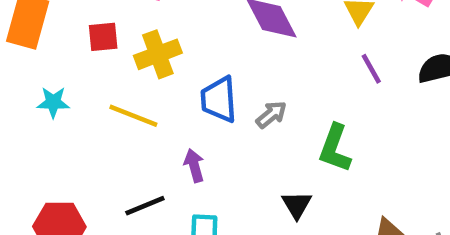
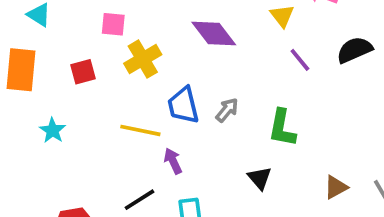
yellow cross: (158, 54) -> (143, 59), moved
cyan star: (53, 102) -> (53, 130), turned -30
yellow line: (133, 116) -> (140, 130), moved

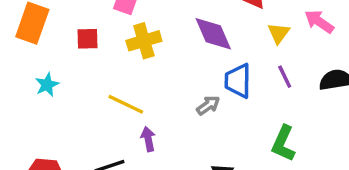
blue trapezoid: (183, 105) -> (238, 81), moved
green L-shape: (282, 128) -> (283, 143), moved

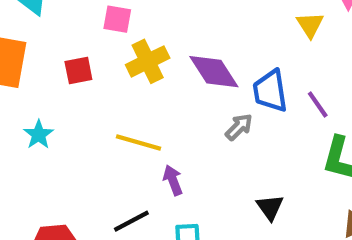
purple diamond: (213, 34) -> (214, 72), moved
purple line: (285, 77) -> (318, 105), moved

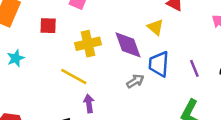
yellow triangle: (310, 25) -> (155, 27), moved, turned -30
yellow cross: (148, 61) -> (88, 44), moved
purple line: (318, 105) -> (194, 68), moved

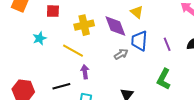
cyan star: (16, 58) -> (40, 38), moved

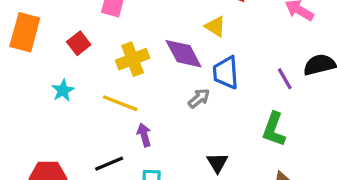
red square: (53, 11) -> (79, 43), turned -32
purple line: (167, 44) -> (285, 79), moved

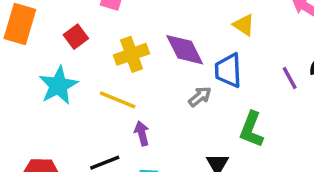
yellow triangle: (215, 26) -> (244, 25), moved
cyan star: (63, 91) -> (58, 85), size x1.6
green L-shape: (274, 129) -> (251, 129), moved

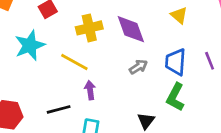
blue trapezoid: (228, 70) -> (176, 62), moved

